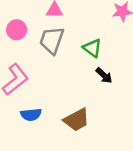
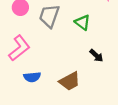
black arrow: (104, 75) -> (96, 56), moved

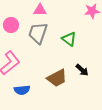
brown trapezoid: (70, 81) -> (57, 78), moved

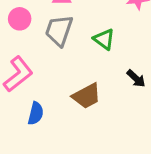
black arrow: (82, 70) -> (136, 78), moved
blue semicircle: (22, 90) -> (36, 113), turned -70

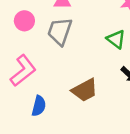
green triangle: (104, 39) -> (116, 39), moved

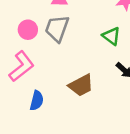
pink circle: (24, 21) -> (28, 30), moved

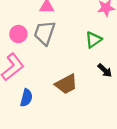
green triangle: (111, 36) -> (93, 40), turned 48

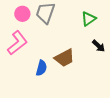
blue semicircle: (26, 98) -> (41, 68), moved

